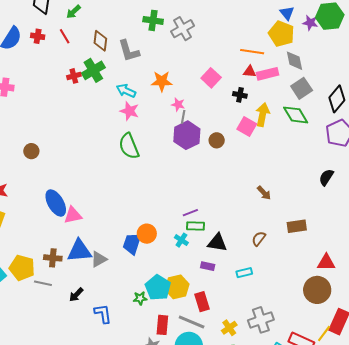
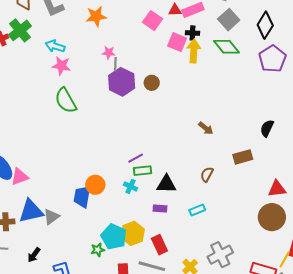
pink square: (211, 78) -> (153, 21), moved
orange star: (162, 81) -> (96, 16), moved
black cross: (240, 95) -> (192, 33), moved
pink square: (247, 126) -> (177, 42), moved
black semicircle: (326, 177) -> (267, 128), moved

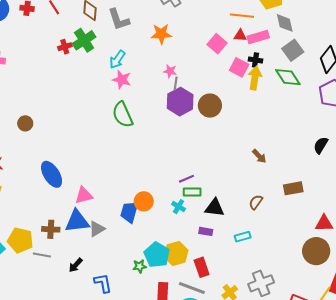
cyan arrow: (55, 46) -> (117, 59), turned -78
brown circle: (152, 83) -> (210, 106), size x1.5
black semicircle: (267, 128) -> (321, 145), moved
pink triangle: (20, 177) -> (84, 195), moved

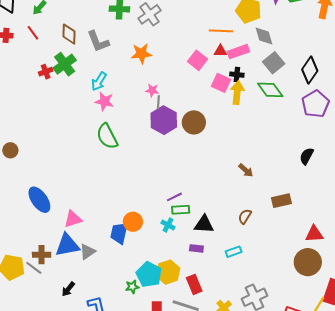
gray line: (42, 255) -> (34, 268), moved, turned 30

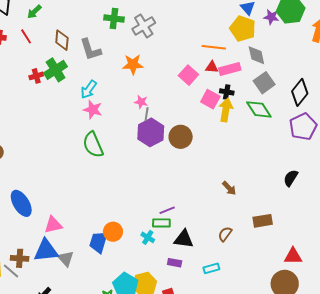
purple line: (174, 197) -> (167, 210), moved
gray triangle: (88, 252) -> (66, 259), turned -42

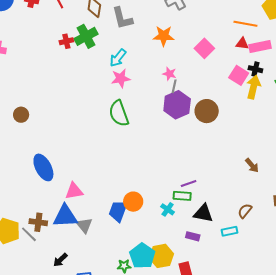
pink square: (188, 75) -> (204, 48), moved
pink star: (93, 110) -> (121, 78), turned -30
cyan rectangle: (211, 268) -> (230, 231), moved

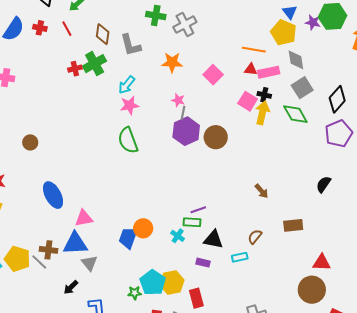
gray triangle: (84, 225) -> (89, 263), moved

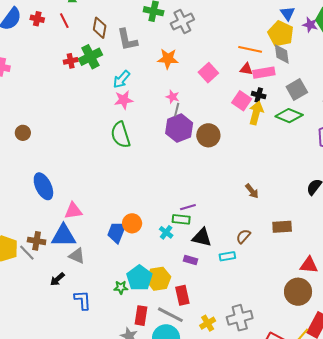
gray diamond: (296, 60) -> (282, 54), moved
green diamond: (295, 114) -> (289, 116), turned -40
gray triangle: (89, 263) -> (77, 256), turned -30

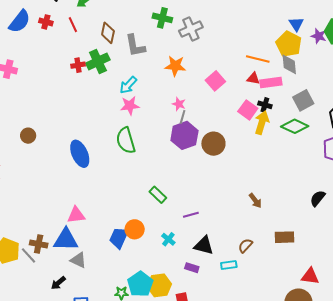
blue ellipse: (43, 186) -> (80, 154), moved
green rectangle: (181, 219) -> (158, 195), moved, turned 36

